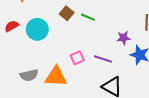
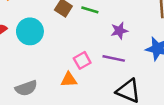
purple star: (124, 38) -> (119, 31), moved
orange triangle: (56, 77) -> (69, 80), moved, size x0.6

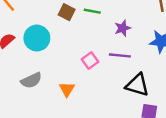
orange triangle: (69, 80) -> (67, 89), moved, turned -49
gray semicircle: (26, 88) -> (31, 80), moved

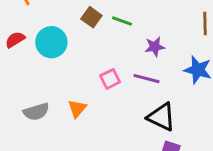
gray semicircle: (31, 80) -> (36, 112), moved

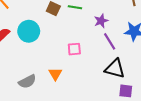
pink square: (110, 79) -> (74, 49), turned 32
purple line: (147, 79) -> (110, 41), moved, turned 54

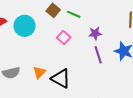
pink square: (74, 49) -> (64, 37), moved, turned 32
black triangle: (115, 69) -> (61, 78), moved

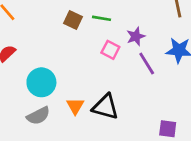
cyan circle: (25, 26) -> (41, 82), moved
pink square: (64, 37) -> (110, 50), moved

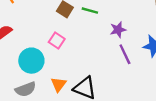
pink square: (110, 50) -> (57, 41), moved

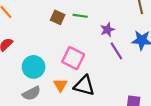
pink square: (57, 41) -> (73, 58), moved, size x1.5

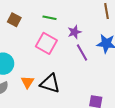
brown square: (58, 17) -> (14, 20), moved
pink square: (73, 58) -> (46, 43), moved

